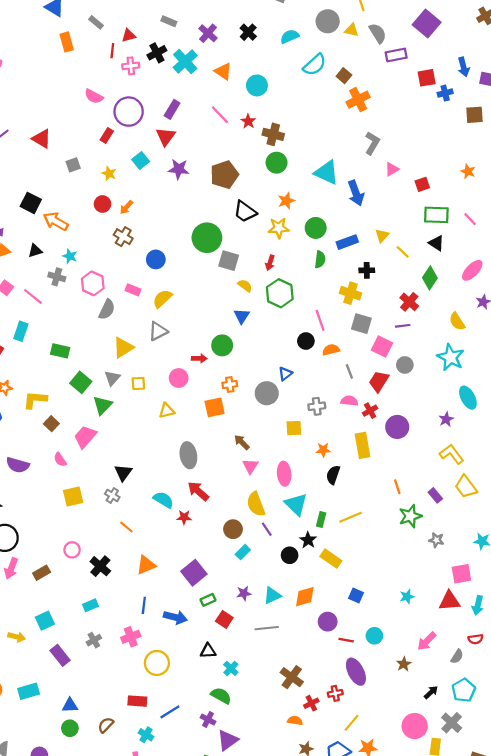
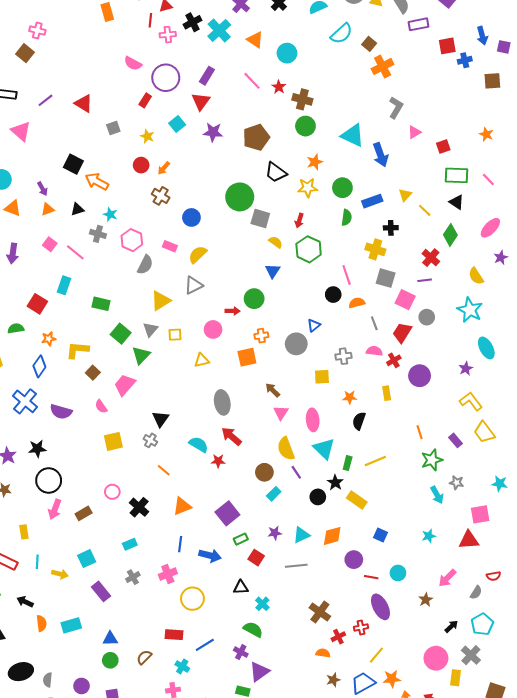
yellow rectangle: (362, 445) -> (387, 393), size x0.6
cyan arrow: (478, 605) -> (437, 495), moved, turned -42

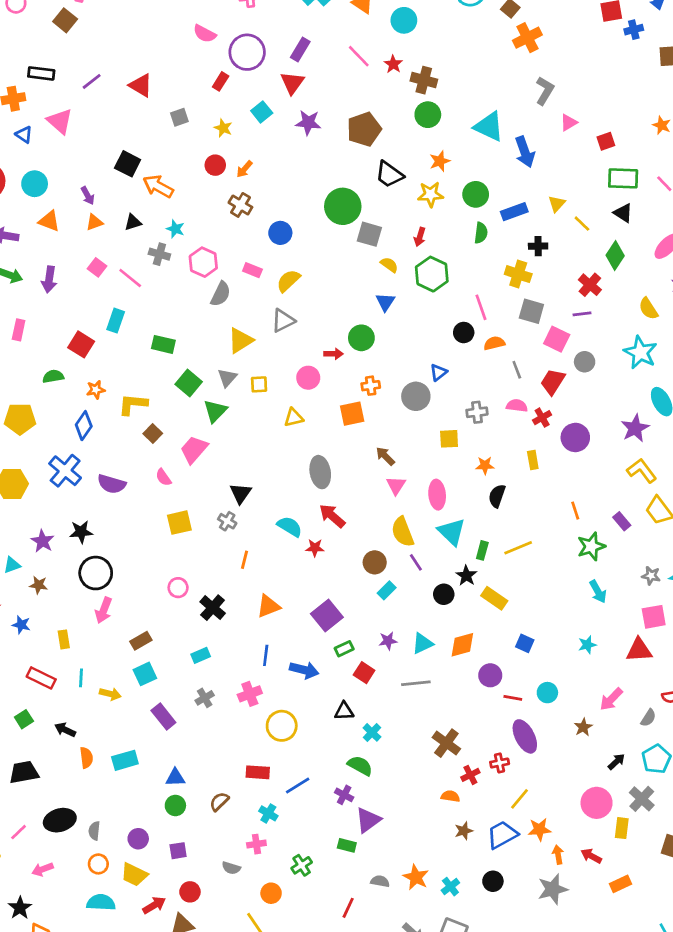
purple star: (466, 369) -> (635, 428), size x1.5
orange line: (164, 470) -> (244, 560), turned 64
gray star: (457, 483) -> (651, 576), moved
brown rectangle: (84, 513) -> (141, 641), moved

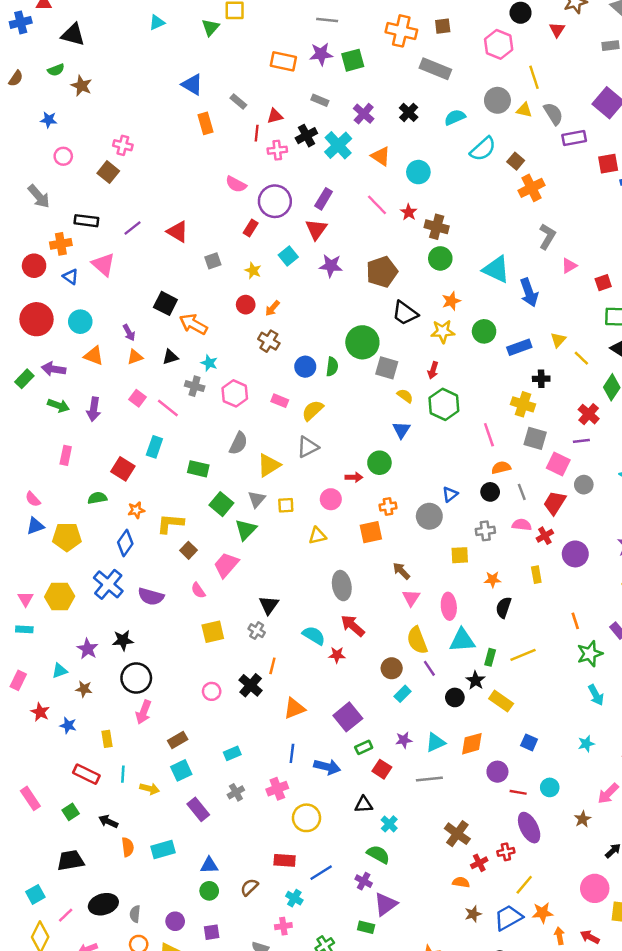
green semicircle: (481, 233) -> (332, 367), moved
gray semicircle: (221, 294) -> (238, 443), moved
black circle: (464, 333) -> (490, 492), moved
cyan triangle: (452, 532) -> (462, 640), turned -48
black cross: (213, 608) -> (251, 685), moved

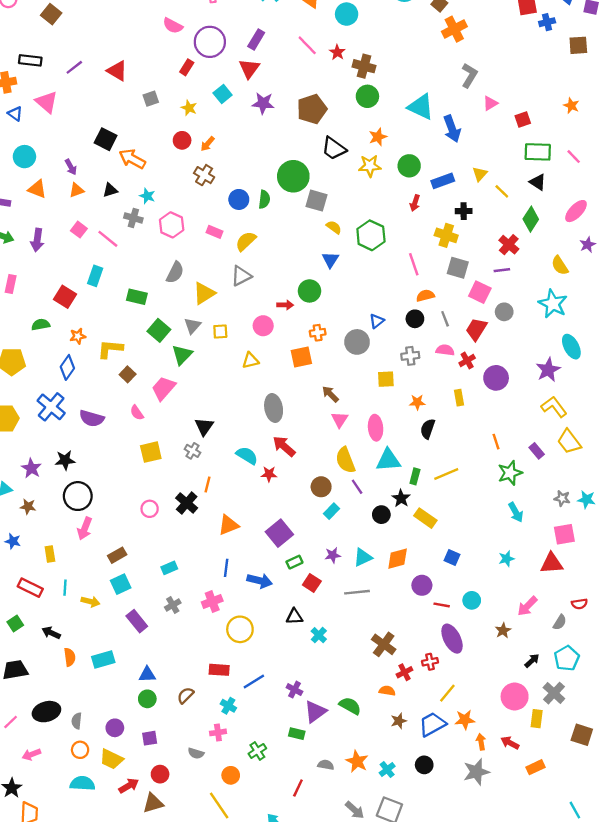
red arrow: (433, 370) -> (415, 203), moved
green semicircle: (378, 854) -> (350, 706), moved

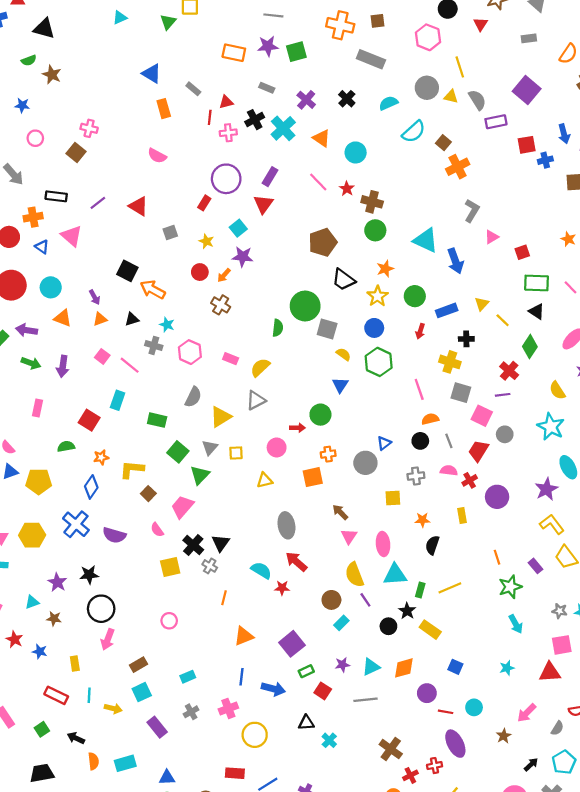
pink semicircle: (173, 26) -> (157, 156), moved
purple star: (263, 103) -> (243, 257), moved
yellow star: (370, 166) -> (378, 296), turned -30
blue circle: (239, 199) -> (374, 328), moved
black cross: (187, 503) -> (193, 545), moved

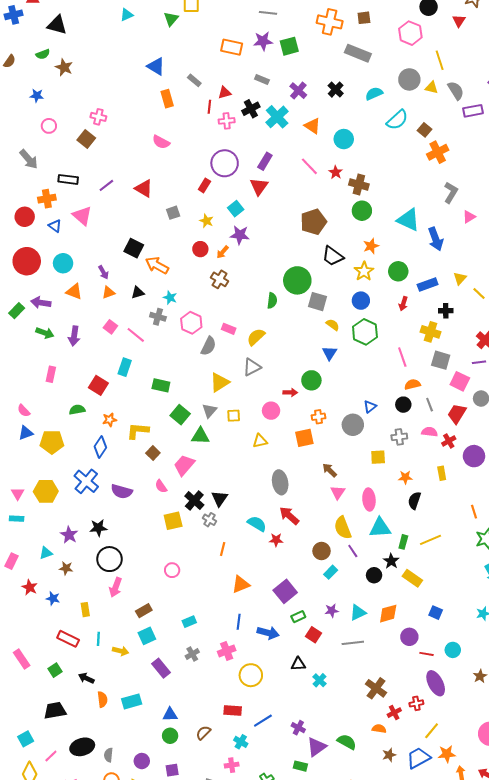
gray semicircle: (193, 397) -> (208, 346), moved
green triangle: (200, 475) -> (200, 436), turned 48

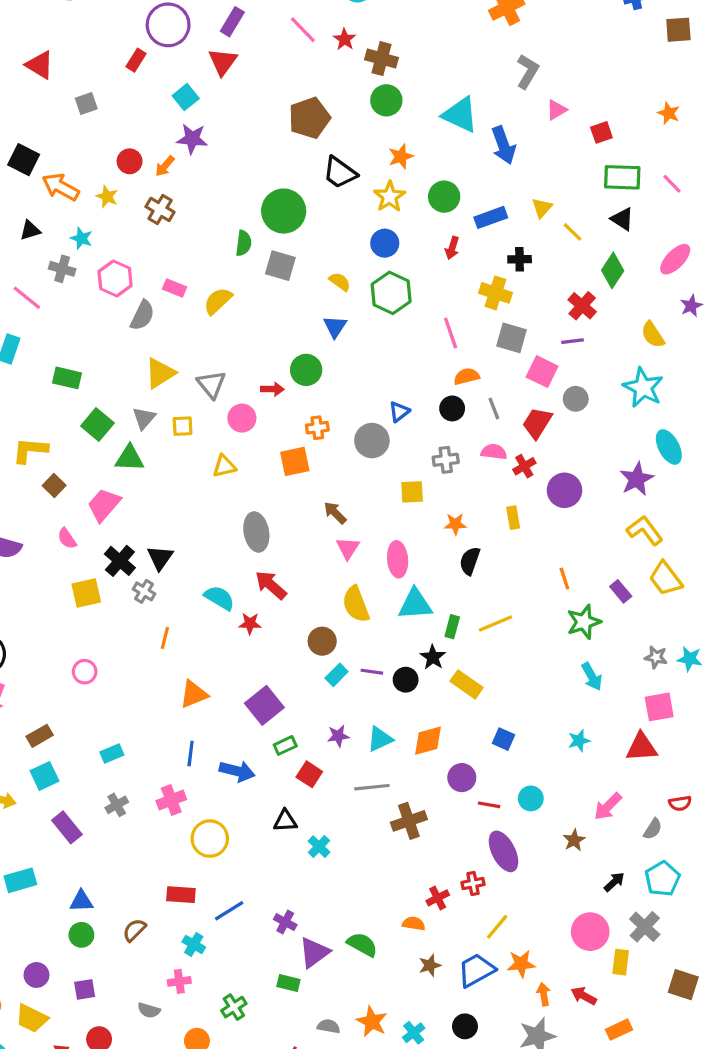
yellow star: (206, 221) -> (107, 197), moved
gray square: (317, 302) -> (280, 266), moved
gray triangle: (252, 367) -> (211, 384), moved, turned -42
purple line: (353, 551) -> (372, 672), moved, turned -48
brown cross: (376, 688) -> (409, 821), moved, turned 35

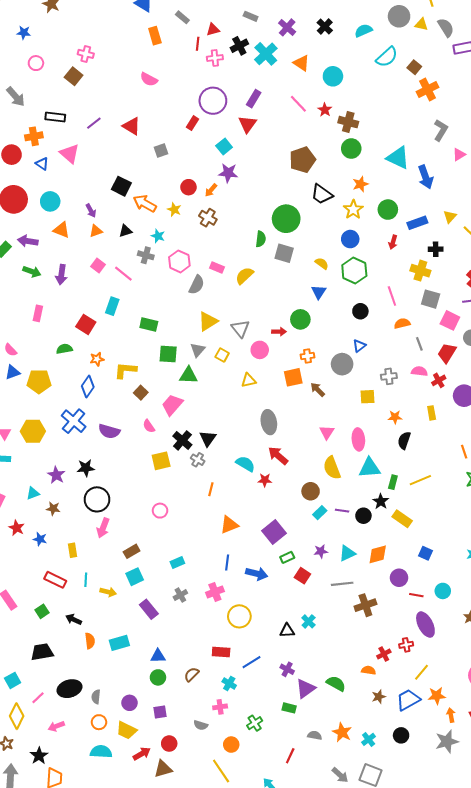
black circle: (452, 408) -> (360, 311), moved
green square: (97, 424) -> (168, 354), turned -36
yellow square: (183, 426) -> (222, 355), turned 32
brown arrow: (335, 513) -> (318, 390), moved
black triangle: (285, 821) -> (287, 631), moved

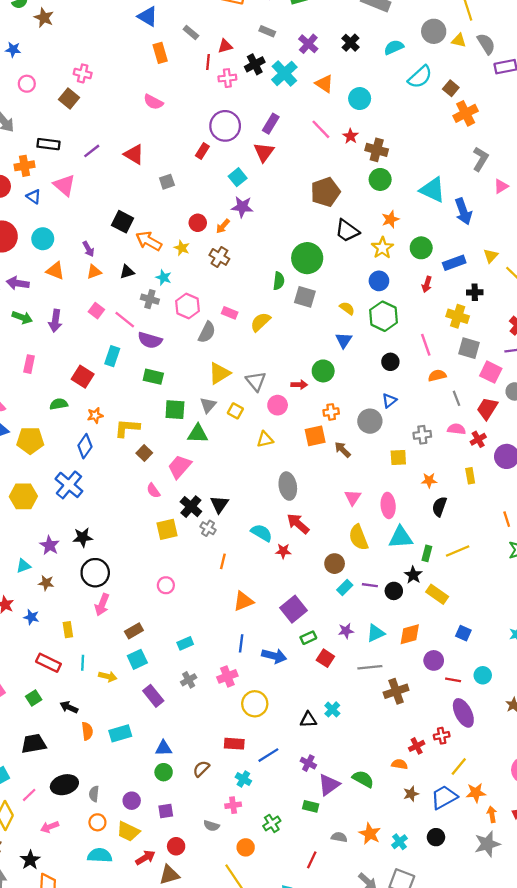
purple semicircle: (109, 431) -> (150, 340), moved

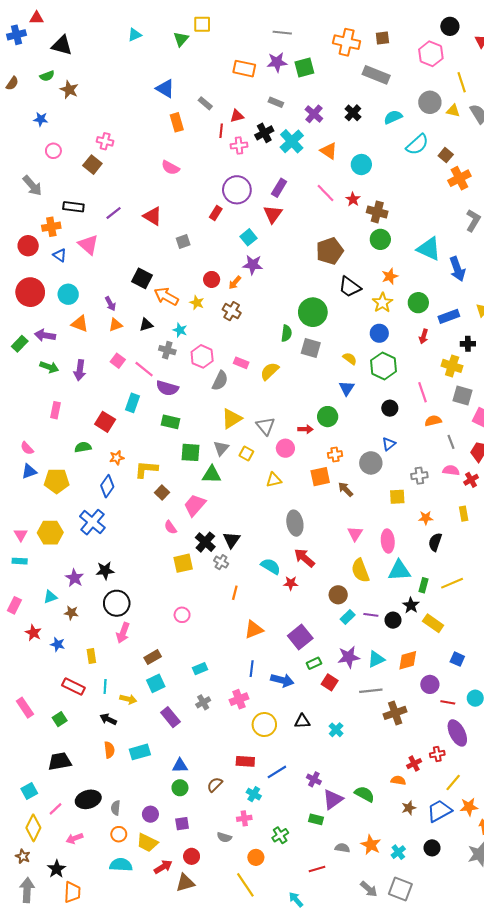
purple star: (346, 631) -> (349, 657), size x1.5
black arrow: (69, 707) -> (108, 719), moved
black triangle: (308, 720) -> (302, 721), moved
red line: (312, 860) -> (317, 869), turned 49

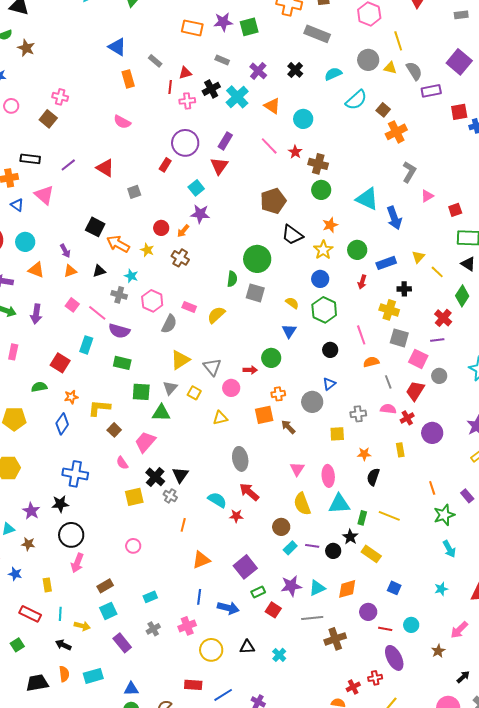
blue cross: (92, 522) -> (75, 474), moved, turned -30
yellow line: (452, 583) -> (389, 516), turned 45
black trapezoid: (60, 761) -> (37, 683), moved

